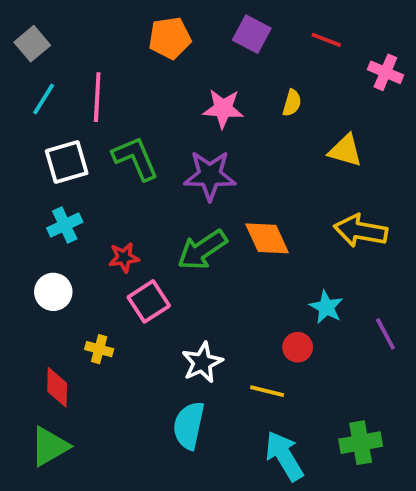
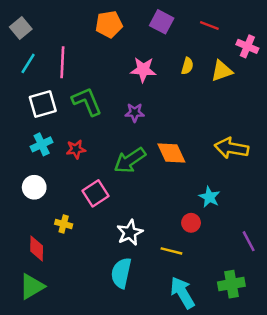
yellow triangle: (345, 151) -> (222, 71), moved, turned -35
purple star: (210, 175) -> (135, 113), size x0.6
red star: (124, 257) -> (76, 149), moved
purple line: (385, 334) -> (249, 241), moved

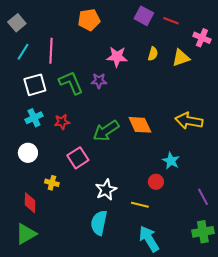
purple square: (162, 22) -> (144, 16), moved
purple star: (135, 113) -> (99, 81), moved
green cross: (231, 284) -> (203, 232), moved

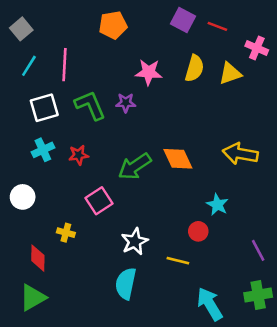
yellow semicircle: (153, 54) -> (194, 68), size x1.5
white circle: (28, 153) -> (23, 197), moved
cyan arrow: (149, 239) -> (210, 304), moved

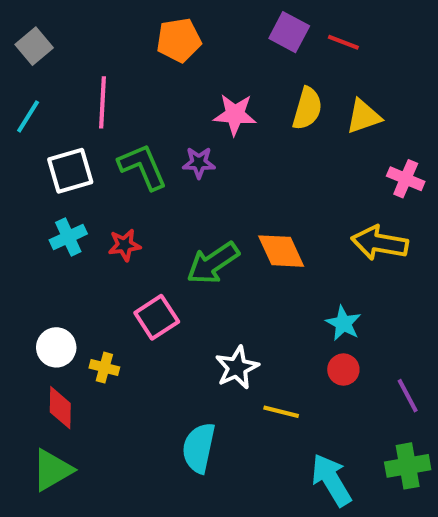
pink cross: (257, 48) -> (406, 179), moved
cyan line: (29, 66) -> (28, 116), moved
white circle: (23, 197) -> (56, 347), moved
red circle: (198, 231) -> (343, 370), moved
white star: (135, 242) -> (237, 368), moved

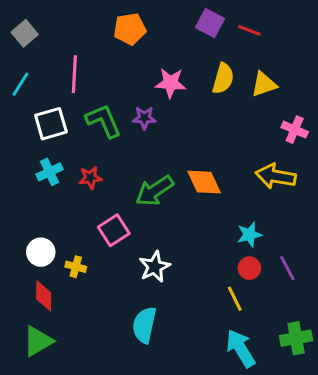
cyan star: (343, 323) -> (249, 235), turned 30
white star: (237, 368) -> (155, 267), moved
purple line: (408, 396) -> (287, 268), moved
yellow line: (281, 412) -> (235, 299), moved, turned 50

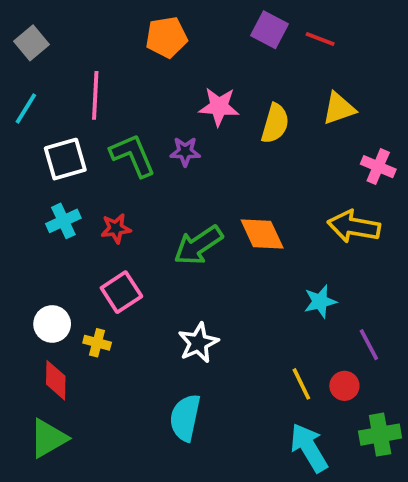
yellow semicircle: (223, 78) -> (275, 123), moved
pink square: (114, 230) -> (121, 292), moved
red circle: (249, 268) -> (344, 386), moved

